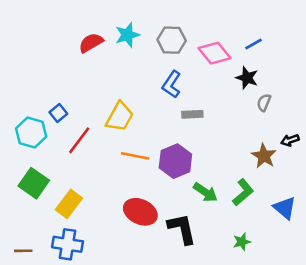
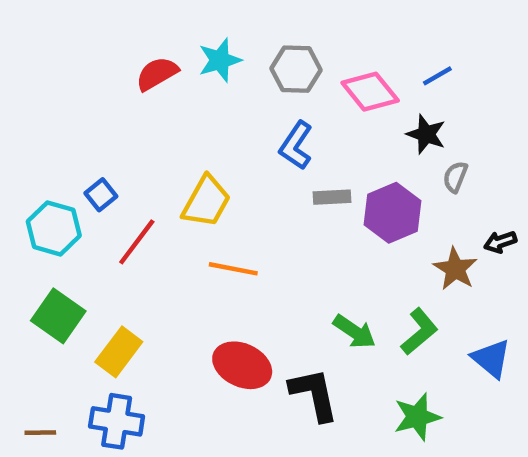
purple hexagon: (175, 161) -> (392, 213), moved
green star: (242, 242) -> (417, 417), size x1.5

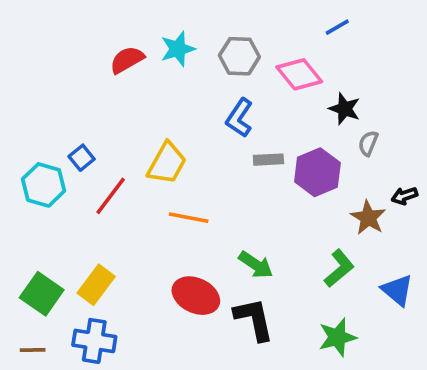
blue line: (437, 76) -> (337, 27), moved
green square: (58, 316) -> (42, 294), moved
green arrow: (354, 332) -> (256, 265), moved

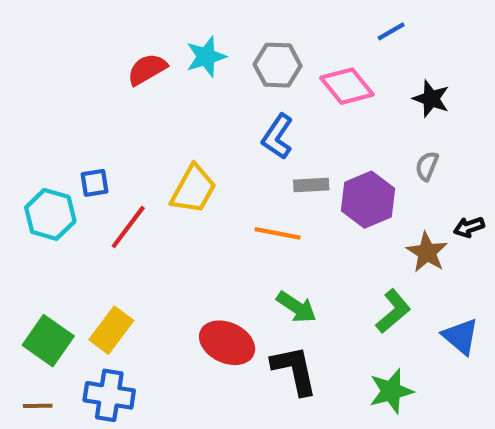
black star: (345, 109) -> (431, 99), moved
blue square: (82, 158) -> (95, 183), turned 30
orange line: (189, 218) -> (278, 233), moved

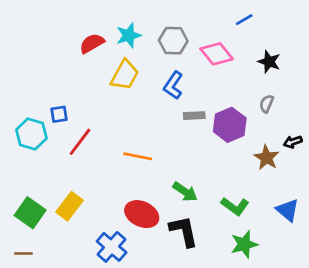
yellow trapezoid: (193, 189) -> (125, 75), moved
orange line: (278, 233) -> (138, 156), moved
green L-shape: (393, 311) -> (235, 206), moved, turned 76
blue cross: (109, 395) -> (112, 247), moved, turned 32

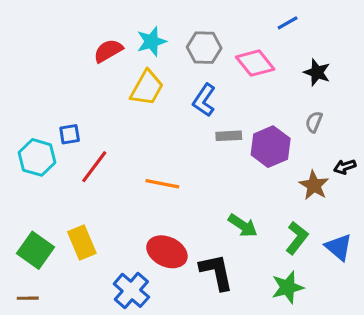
green arrow: (185, 192) -> (243, 226), moved
yellow rectangle: (69, 206) -> (82, 243), turned -60
green L-shape: (235, 206) -> (297, 238), moved, turned -88

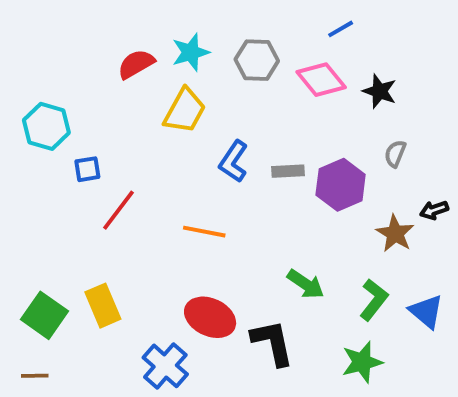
blue line: (288, 23) -> (341, 29), moved
black star: (317, 72) -> (380, 91), moved
blue L-shape: (204, 100) -> (233, 161), moved
cyan hexagon: (37, 157) -> (46, 126), moved

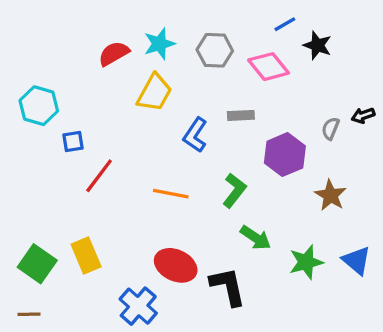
black star: (380, 91) -> (317, 45), moved
gray rectangle: (288, 171) -> (241, 115), moved
black arrow: (434, 210) -> (363, 115), moved
green L-shape: (374, 300) -> (234, 190), moved
green star: (362, 362) -> (306, 262), moved

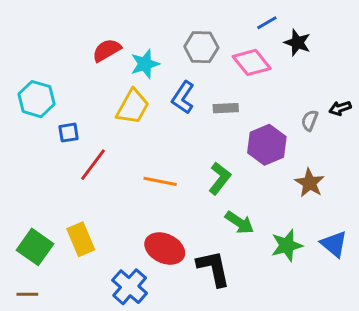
cyan star: (159, 44) -> (145, 64), moved
yellow trapezoid: (154, 93) -> (133, 107), moved
blue L-shape: (195, 135) -> (183, 97), moved

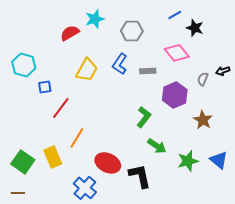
pink diamond: (252, 62) -> (177, 53), moved
cyan star: (145, 64) -> (95, 19), moved
orange line: (160, 181) -> (77, 138), moved, turned -70

